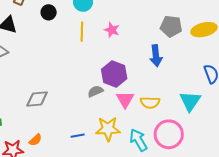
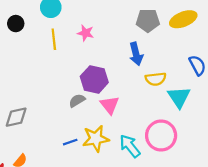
yellow semicircle: (150, 102) -> (156, 79), moved
blue line: (78, 136) -> (70, 142), moved

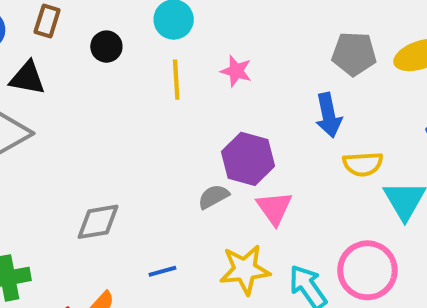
blue line: (70, 142) -> (162, 271), moved

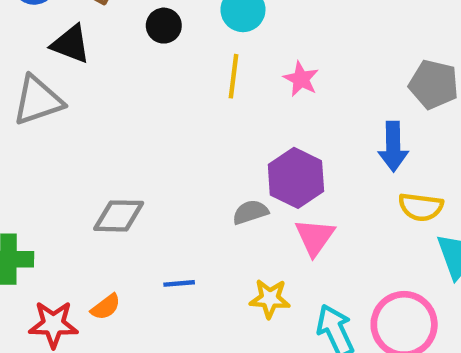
yellow star: (245, 270) -> (270, 299), size x0.7

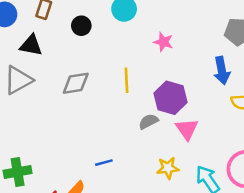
yellow line: (234, 76) -> (127, 80), moved
gray diamond: (119, 216) -> (76, 83), moved
blue line: (179, 283) -> (104, 163), moved

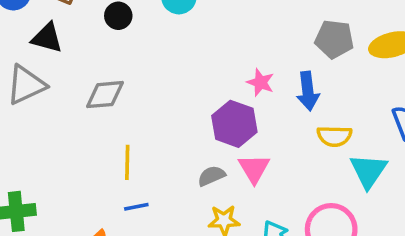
pink star: (163, 42) -> (261, 82), moved
yellow line: (127, 80) -> (127, 162), moved
gray semicircle: (148, 122) -> (211, 176), moved

